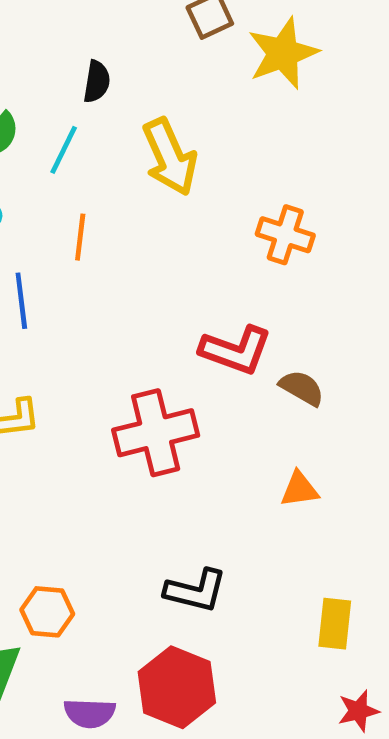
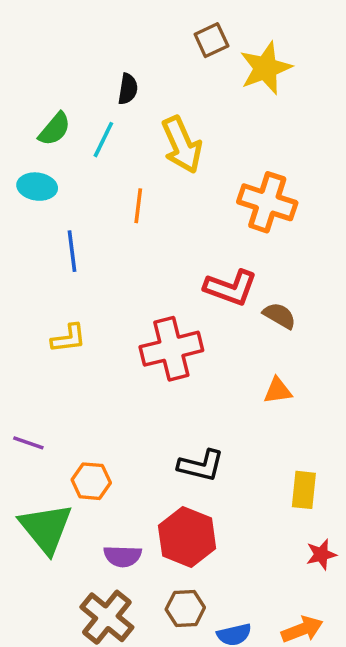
orange cross: (285, 235) -> (267, 202), size x1.4
orange line: (80, 237) -> (138, 206), moved

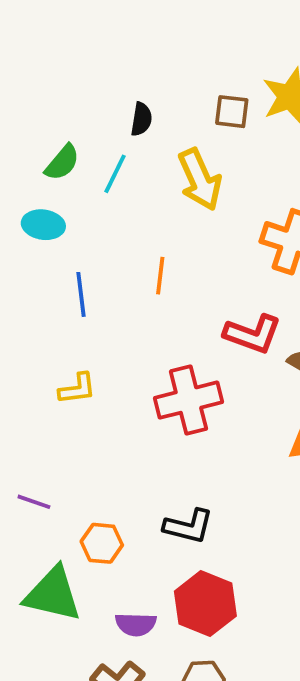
brown square: (211, 40) -> (232, 112), moved, turned 32
orange line: (138, 206) -> (160, 276), moved
black L-shape: (201, 466) -> (188, 526), moved
green triangle: (46, 528) -> (53, 594), turned -38

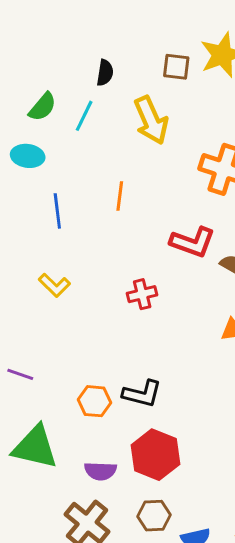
yellow L-shape: (77, 389) -> (54, 285), turned 52
red cross: (188, 400) -> (142, 294), size x0.6
orange hexagon: (102, 543) -> (95, 401), moved

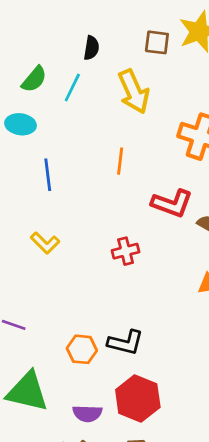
orange line: (120, 196) -> (120, 161), moved

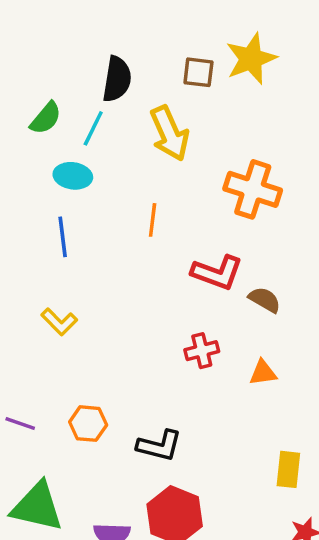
black semicircle: (91, 48) -> (117, 79), size x1.5
cyan ellipse: (20, 124) -> (73, 176), moved
red cross: (126, 251) -> (202, 351), moved
orange hexagon: (82, 349) -> (88, 424), moved

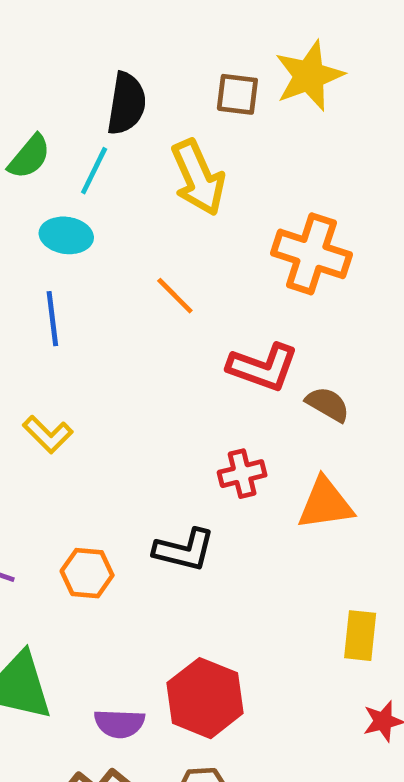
orange line: (153, 220) -> (175, 296), turned -52
orange triangle: (263, 373) -> (325, 504), size x1.5
black L-shape: (159, 446) -> (184, 550), moved

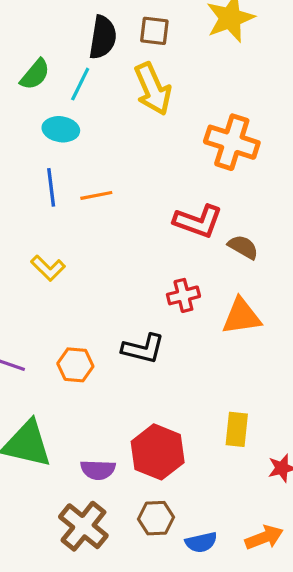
brown square: (237, 94) -> (154, 31), moved
orange line: (175, 296) -> (96, 195), moved, turned -56
yellow rectangle: (360, 636) -> (237, 429), moved

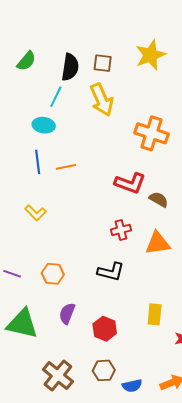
green semicircle: (35, 74) -> (26, 61), moved
black L-shape: (143, 349) -> (111, 272), moved
red hexagon: (158, 452) -> (105, 329), size x0.7
purple semicircle: (98, 470) -> (67, 313), moved, turned 110

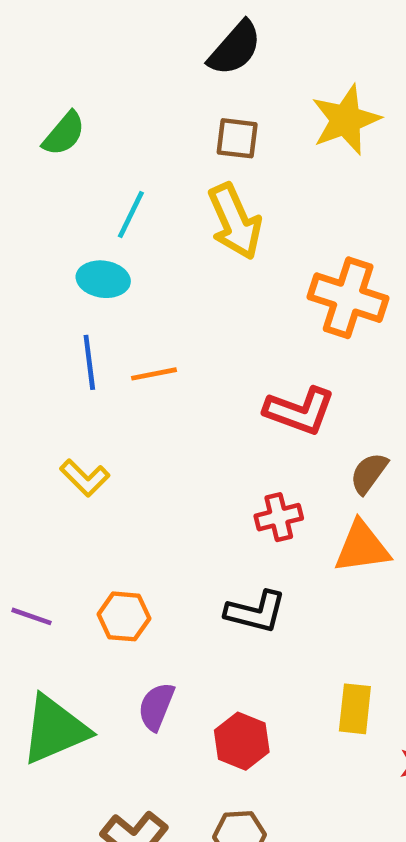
black semicircle: (70, 67) -> (235, 48), moved, turned 32
brown semicircle: (159, 199) -> (369, 473), moved, turned -84
green triangle: (22, 324) -> (55, 730), turned -36

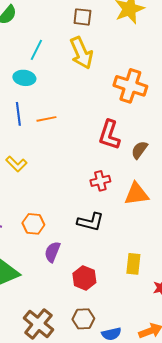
red L-shape: (300, 411) -> (109, 135), turned 88
brown semicircle: (369, 473) -> (139, 150), moved
purple semicircle: (156, 707) -> (52, 252), moved

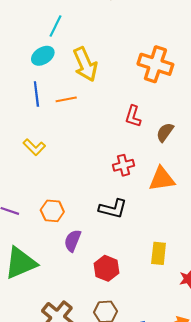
yellow arrow: (81, 53) -> (85, 64), moved
cyan ellipse: (24, 78) -> (43, 56), turned -40
red L-shape: (109, 135) -> (133, 116), size x0.7

